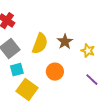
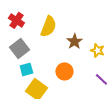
yellow semicircle: (40, 44) -> (48, 26), moved

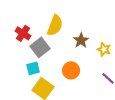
red cross: (16, 20) -> (23, 33), moved
gray square: (19, 48) -> (40, 47), moved

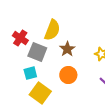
brown star: (81, 40) -> (67, 49), moved
gray square: (40, 47) -> (37, 52), turned -30

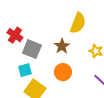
yellow semicircle: (52, 30) -> (78, 23), moved

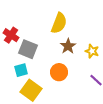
yellow semicircle: (78, 23) -> (59, 23), moved
brown star: (62, 46) -> (68, 46), moved

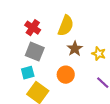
red cross: (11, 35) -> (33, 28), moved

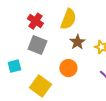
cyan square: (28, 73) -> (14, 66), moved

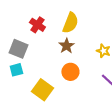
brown star: (77, 42) -> (66, 46), moved
gray square: (37, 45) -> (18, 49), moved

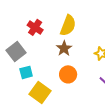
gray square: (18, 49) -> (16, 51), turned 30
cyan square: (16, 70) -> (26, 72), moved

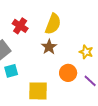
orange circle: (68, 74) -> (68, 73), moved
yellow square: (40, 92) -> (38, 91), moved, turned -35

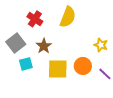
brown star: (49, 47) -> (44, 46), moved
yellow square: (38, 91) -> (58, 69), moved

